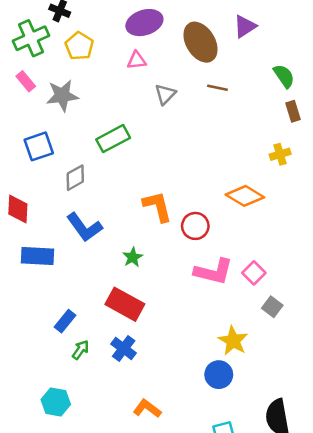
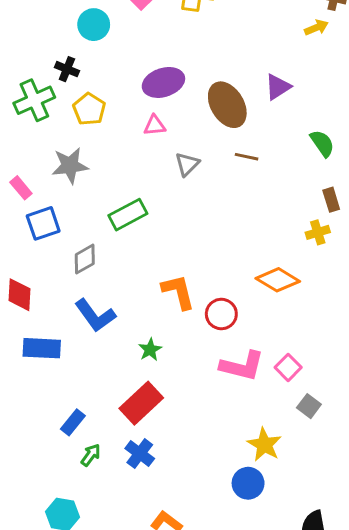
pink rectangle: (26, 81) -> (21, 188), moved
brown rectangle: (293, 111) -> (331, 200), moved
red rectangle: (125, 304) -> (141, 403), turned -72

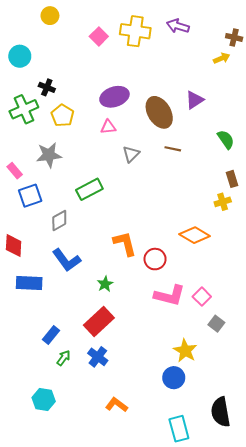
cyan circle: (94, 25) -> (20, 56), moved

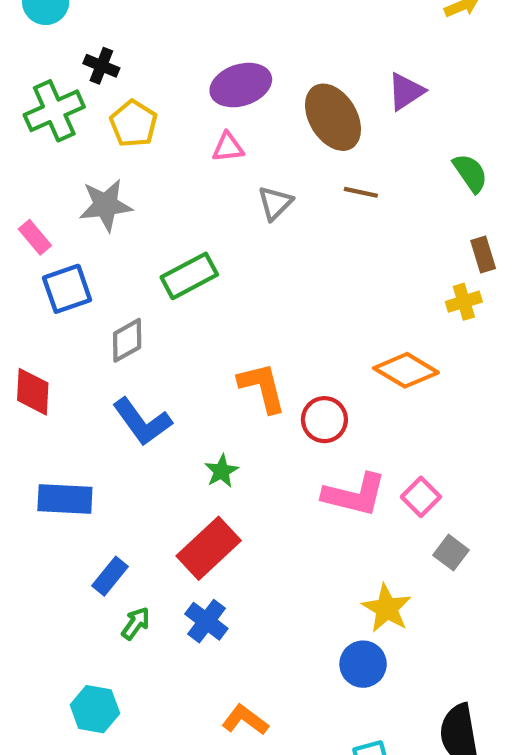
blue rectangle: (29, 283) -> (65, 499), moved

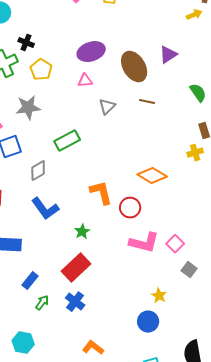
orange diamond: (406, 370) -> (152, 176), moved
yellow star: (387, 608) -> (159, 296), size x0.7

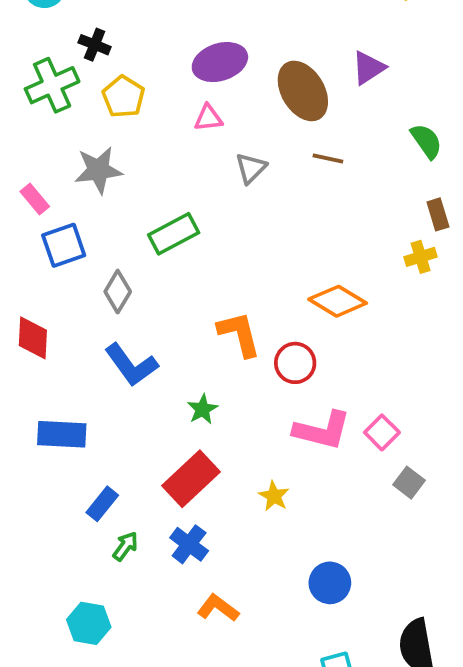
gray diamond: (38, 171) -> (118, 292), turned -30
yellow star: (159, 296) -> (274, 496), moved
orange L-shape: (93, 348) -> (218, 608), moved

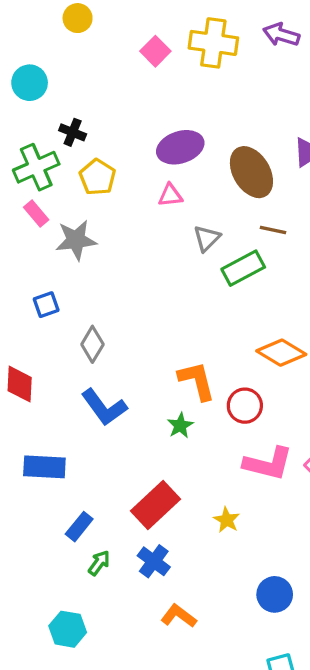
pink rectangle: (35, 199) -> (36, 214), moved
green rectangle: (174, 234) -> (243, 268), moved
blue square: (64, 245) -> (46, 305), size x0.7
green star: (203, 409) -> (180, 425), moved

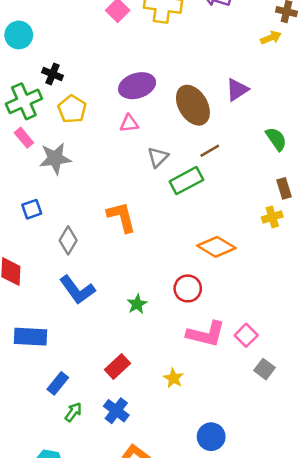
brown line: (273, 230) -> (210, 151), turned -42
orange L-shape: (197, 381) -> (121, 217), moved
red rectangle: (155, 505) -> (118, 366), size x0.7

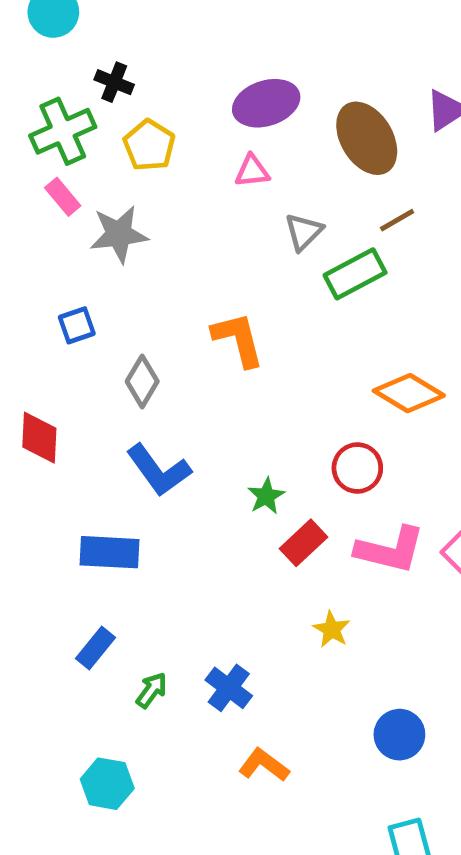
blue rectangle: (30, 337) -> (109, 552), moved
red rectangle: (118, 366) -> (304, 543), moved
blue rectangle: (58, 383) -> (95, 648), moved

